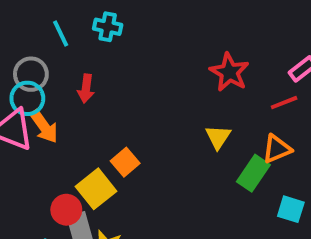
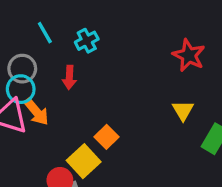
cyan cross: (108, 27) -> (87, 41), moved, turned -35

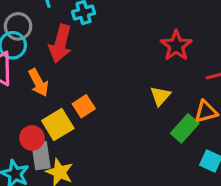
red arrow: (69, 77) -> (60, 44), size x1.6
orange arrow: (36, 112) -> (38, 83), moved

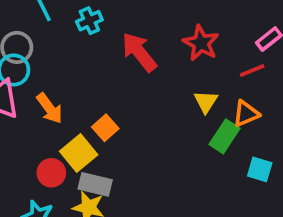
red arrow: (60, 44) -> (139, 52), moved, turned 135
yellow triangle: (160, 96) -> (206, 102), moved
gray rectangle: (41, 156) -> (95, 184), moved, turned -60

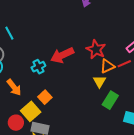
cyan cross: (89, 21) -> (38, 67), moved
red arrow: (139, 52) -> (62, 55), turned -75
orange triangle: (246, 114) -> (107, 66), moved

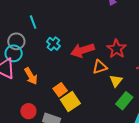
orange triangle: (107, 66) -> (100, 67), moved
cyan cross: (38, 67) -> (53, 44), moved, turned -32
yellow square: (31, 111) -> (70, 102), moved

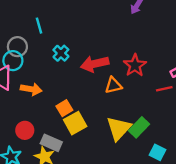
orange arrow: (31, 76) -> (31, 89), turned -54
yellow triangle: (116, 81) -> (119, 128), moved, size x1.6

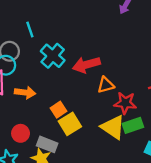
cyan cross: (61, 53) -> (53, 56), size x1.5
red star: (135, 65) -> (125, 103), moved, turned -30
green rectangle: (139, 127) -> (133, 125), turned 30
yellow triangle: (119, 128) -> (113, 127), turned -36

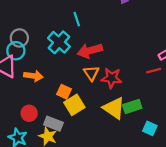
cyan line: (30, 30) -> (77, 19), moved
orange triangle: (106, 85) -> (91, 73), moved, turned -49
red star: (125, 103) -> (112, 78), moved
orange square: (58, 110) -> (64, 92), turned -32

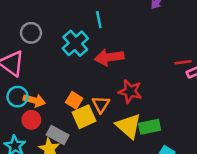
cyan circle: (16, 51) -> (18, 97), moved
red line: (154, 71) -> (183, 62), moved
orange triangle: (91, 73) -> (101, 104), moved
orange arrow: (33, 76) -> (34, 100), moved

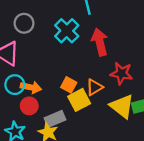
red arrow: (109, 57) -> (100, 42), turned 88
orange triangle: (101, 104) -> (94, 87), turned 30
gray rectangle: (58, 135) -> (55, 119), turned -48

